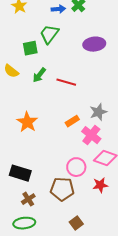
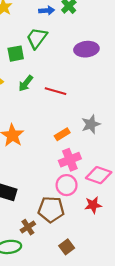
pink cross: (91, 135) -> (70, 160), moved, turned 30
brown cross: (28, 199) -> (28, 227), moved

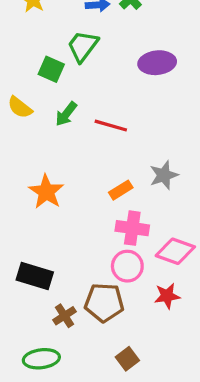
green square: (16, 54) -> (51, 69), turned 35
pink cross: (70, 160) -> (132, 228), turned 30
brown cross: (28, 227) -> (65, 316), moved

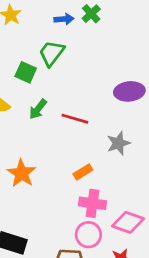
purple ellipse: (157, 63) -> (129, 91), moved
gray star: (164, 175) -> (118, 143), moved

